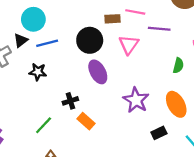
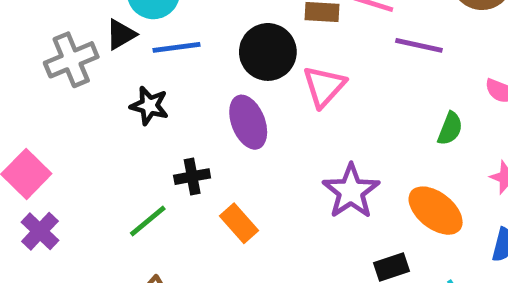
pink triangle: (129, 45) -> (324, 86), moved
purple ellipse: (98, 72) -> (248, 122), moved
black cross: (70, 101) -> (192, 177), moved
orange ellipse: (176, 104) -> (436, 211), turned -30

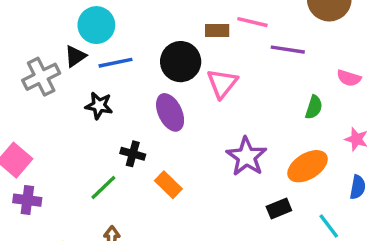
black cross: (192, 177) -> (133, 154), turned 30
orange ellipse: (436, 211) -> (308, 166), turned -66
purple cross: (40, 231) -> (27, 200), turned -32

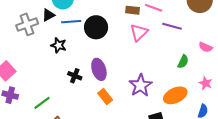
black circle: (181, 62) -> (96, 27), moved
pink triangle: (222, 83) -> (139, 32), moved
purple ellipse: (170, 112) -> (99, 69), moved
orange rectangle: (168, 185) -> (105, 97), moved
green line: (103, 188) -> (42, 103), moved

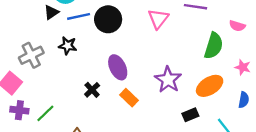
gray cross: (27, 24) -> (31, 55), moved
green semicircle: (183, 62) -> (214, 46), size x1.6
black cross: (75, 76) -> (92, 90), moved, turned 32
green line: (42, 103) -> (45, 113), moved

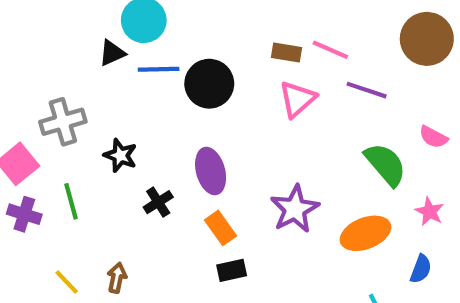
black star: (68, 46) -> (120, 155), moved
green semicircle: (214, 46) -> (386, 164), turned -68
green line: (45, 113) -> (71, 201), moved, turned -72
black rectangle: (190, 115) -> (232, 270), moved

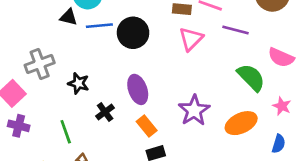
black triangle: (112, 53) -> (68, 17), turned 42
pink semicircle: (433, 137) -> (281, 58), size x1.4
green line: (71, 201) -> (66, 132), moved

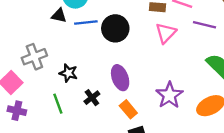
green line: (66, 132) -> (58, 104), moved

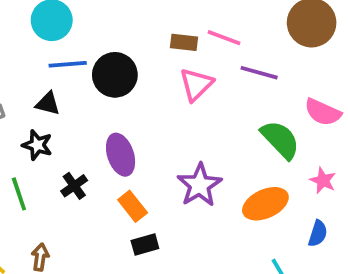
black triangle: (59, 16) -> (48, 104), moved

